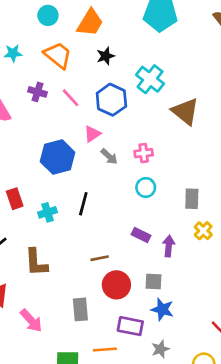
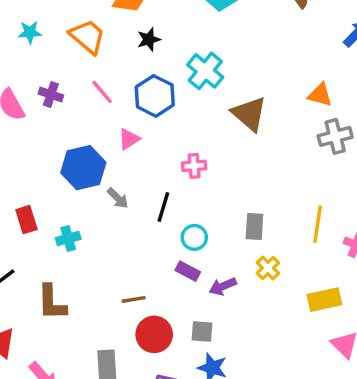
purple cross: (37, 92) -> (51, 95), moved
gray arrow: (109, 157) -> (118, 198), moved
cyan circle: (146, 187) -> (194, 237), moved
black line: (83, 204) -> (163, 207), moved
purple arrow: (169, 246) -> (223, 286), turned -120

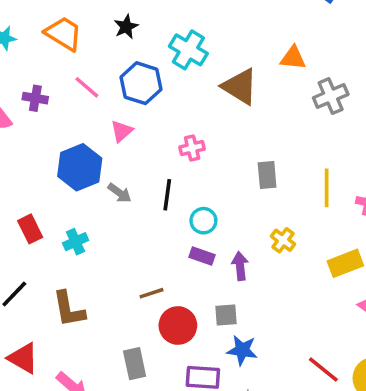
orange triangle: (320, 95) -> (293, 58), moved
gray rectangle: (254, 226) -> (267, 175), moved
purple arrow: (223, 286) -> (240, 266), turned 116

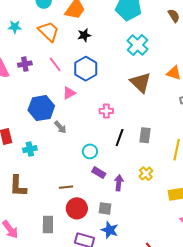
cyan cross: (188, 50) -> (138, 45), moved
purple cross: (35, 98) -> (25, 64), turned -32
black line: (167, 195) -> (120, 138), moved
cyan circle: (203, 221) -> (90, 151), moved

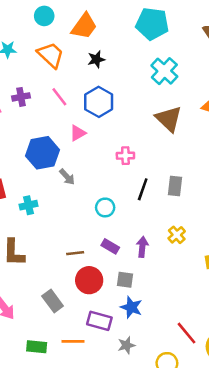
purple rectangle: (99, 173) -> (110, 246), moved
gray rectangle: (48, 224) -> (53, 301), turned -36

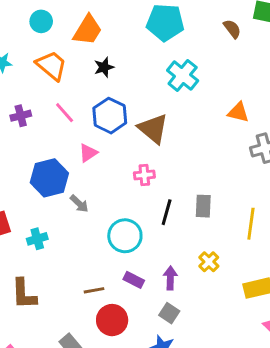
brown triangle: (169, 119) -> (153, 129), moved
cyan circle: (105, 207) -> (125, 236), size x1.5
gray square: (125, 280) -> (169, 313), moved, turned 30

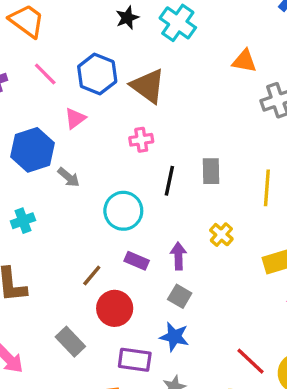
black star: (104, 67) -> (127, 18), moved
brown line: (94, 290) -> (92, 276), turned -36

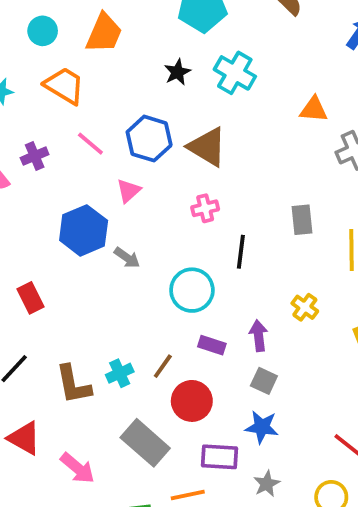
gray rectangle: (211, 171) -> (302, 220), moved
cyan cross: (23, 221) -> (120, 373), moved
gray rectangle: (70, 342) -> (145, 443), size x1.4

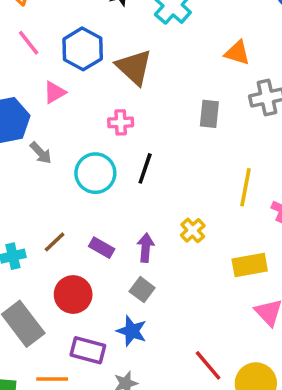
gray rectangle: (302, 220) -> (209, 114), moved
cyan circle: (192, 290) -> (95, 173), moved
brown line: (163, 366) -> (55, 242), moved

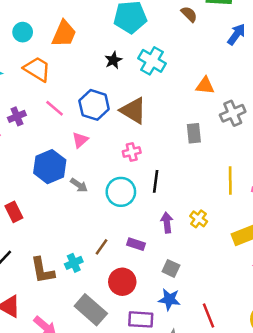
purple arrow: (146, 248) -> (167, 223), moved
red line: (208, 365) -> (208, 315), moved, turned 30

